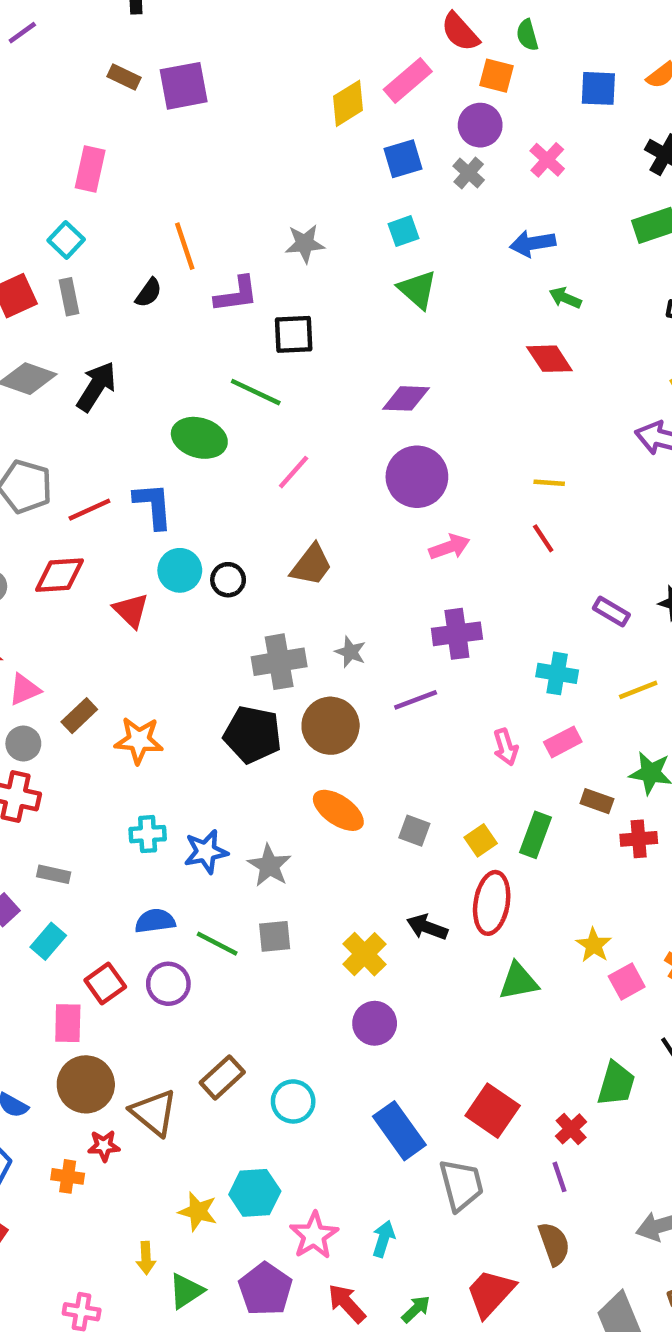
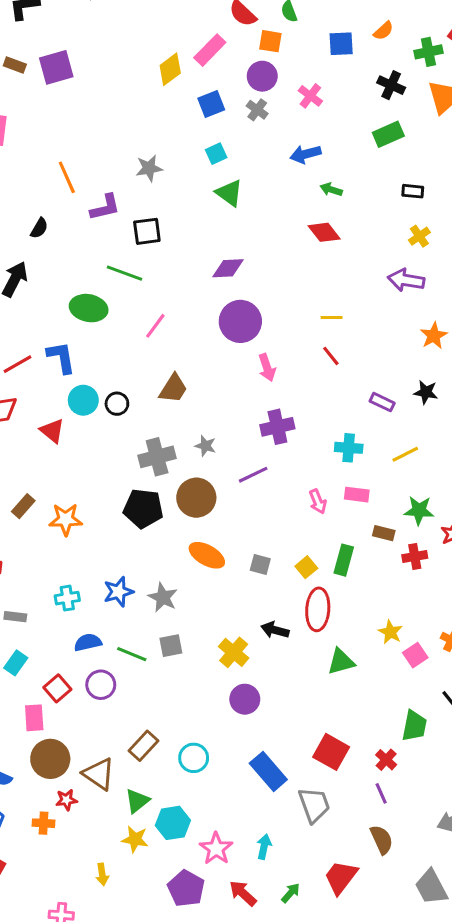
black semicircle: (149, 293) -> (39, 228), moved
pink arrow: (449, 547) -> (267, 368), turned 96
pink rectangle: (563, 742) -> (357, 495), turned 40
cyan cross: (148, 834) -> (67, 598), moved
green triangle: (186, 1291) -> (137, 801), moved

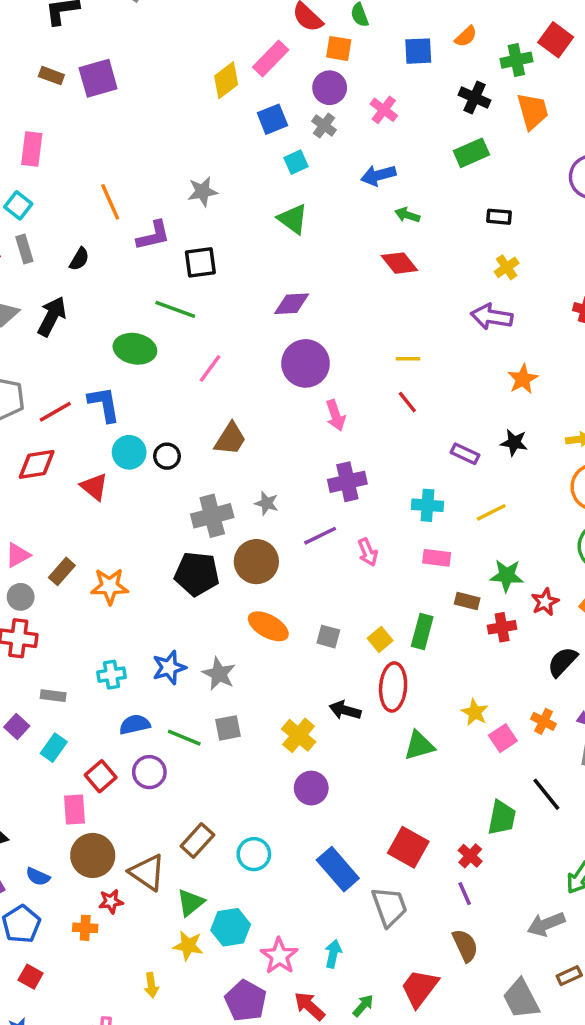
cyan square: (216, 154) -> (296, 162), moved
pink arrow: (318, 502) -> (368, 552), moved

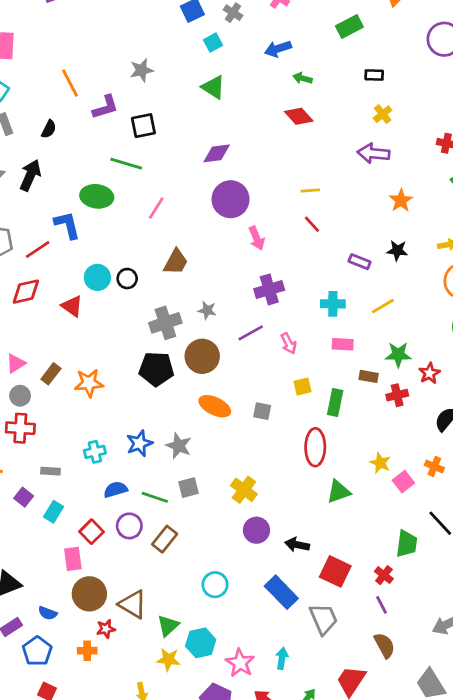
blue L-shape: (104, 404) -> (67, 225), moved
yellow square: (380, 639) -> (303, 387), moved, turned 30
black arrow: (345, 710) -> (297, 545), moved
brown rectangle: (197, 841) -> (165, 539), moved

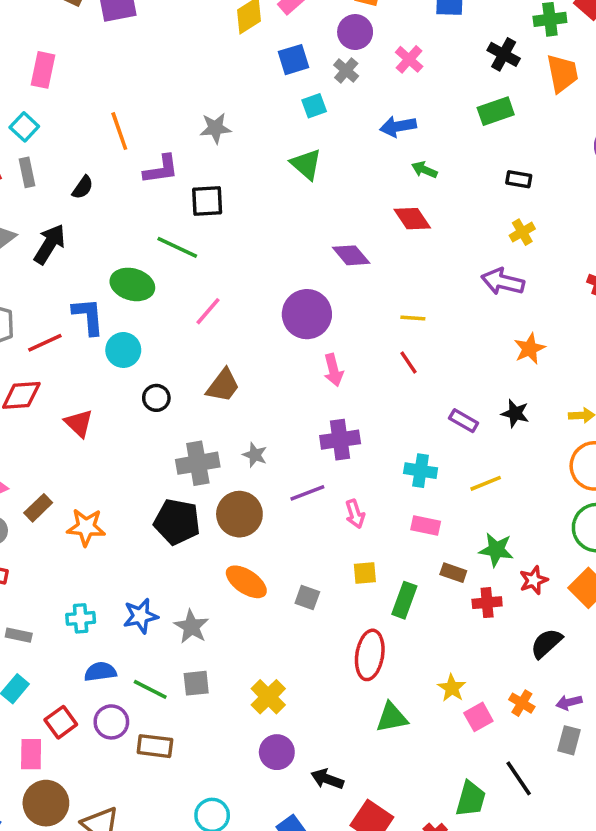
purple diamond: (217, 153) -> (351, 255), moved, turned 48
cyan circle: (97, 277) -> (123, 350), moved
brown rectangle: (165, 539) -> (155, 746), turned 50

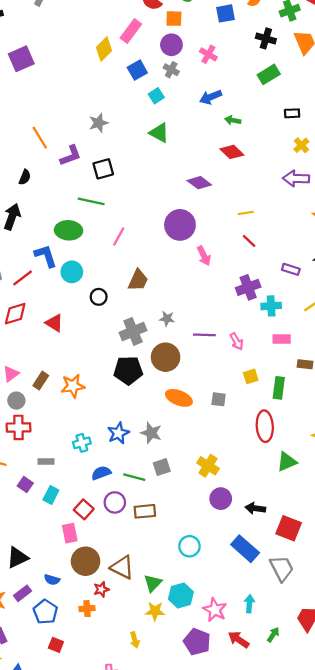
purple cross: (340, 440) -> (248, 287), moved
purple line: (307, 493) -> (204, 335), turned 35

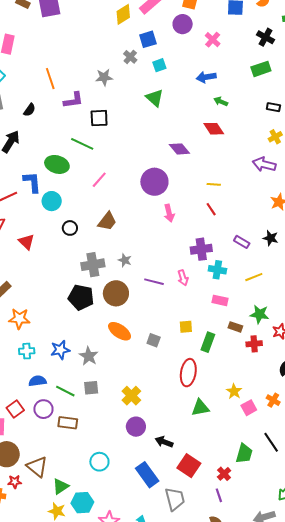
gray cross: (171, 70) -> (130, 57), moved
pink arrow: (237, 341) -> (183, 278), moved
orange star: (73, 386) -> (19, 319), moved

